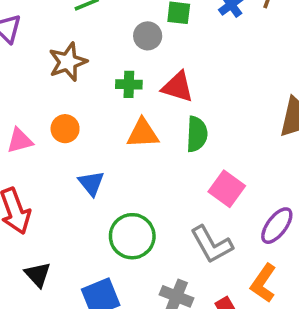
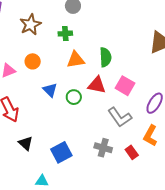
red triangle: (178, 87) -> (97, 85), moved
green circle: (132, 236) -> (74, 97), moved, size x0.6

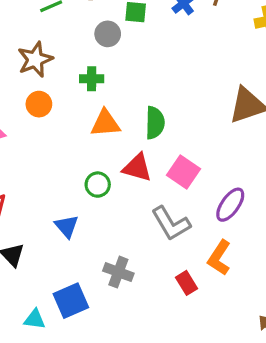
orange circle: (33, 61) -> (39, 104), moved
blue triangle: (50, 90) -> (67, 226), moved
gray cross: (103, 148) -> (118, 272), moved
blue square: (61, 152) -> (71, 301), moved

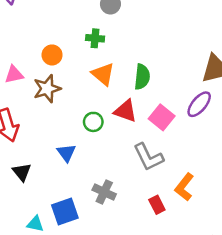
brown star: (35, 59) -> (47, 89), moved
orange triangle: (105, 123) -> (103, 74), turned 40
purple ellipse: (230, 205) -> (199, 104), moved

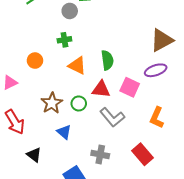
brown star: (47, 89) -> (52, 103), moved
purple ellipse: (199, 104) -> (156, 70), turned 45
gray L-shape: (148, 157) -> (112, 117), moved
orange L-shape: (184, 187) -> (157, 118), moved
red rectangle: (157, 205) -> (143, 154), size x1.5

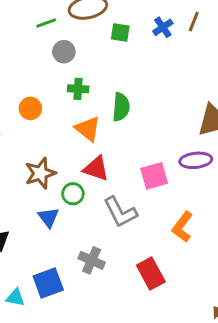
gray circle: (70, 11) -> (64, 52), moved
green semicircle: (107, 60) -> (121, 107), moved
pink square: (130, 87) -> (154, 176), turned 36
red triangle: (101, 89) -> (96, 169), moved
green circle: (79, 103) -> (73, 194), moved

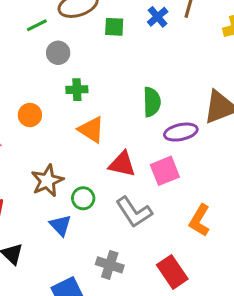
green semicircle: (121, 107) -> (152, 102), moved
purple ellipse: (196, 160) -> (181, 132), moved
red triangle: (96, 169) -> (122, 164), moved

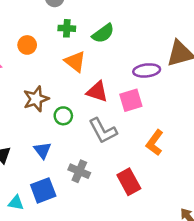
green semicircle: (152, 102) -> (103, 33), moved, turned 50
blue triangle: (60, 225) -> (42, 150), moved

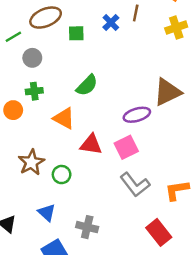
green cross: (67, 28) -> (34, 91), moved
gray L-shape: (103, 131) -> (135, 185), moved
orange L-shape: (155, 143) -> (177, 190), moved, turned 55
red rectangle: (129, 182) -> (159, 232), moved

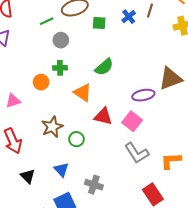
pink square: (126, 147) -> (132, 121), turned -30

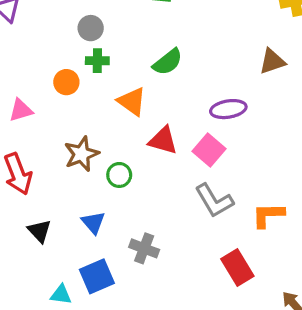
gray circle: (61, 40) -> (91, 28), moved
brown triangle: (170, 78) -> (272, 61), moved, size x0.7

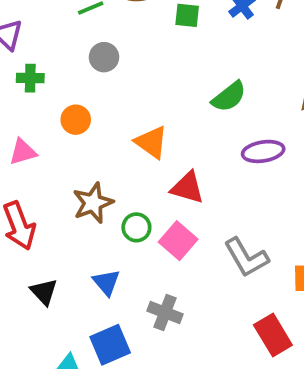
green cross: (97, 61) -> (30, 78), moved
green semicircle: (168, 62) -> (229, 97), moved
pink square: (209, 150) -> (178, 241), moved

